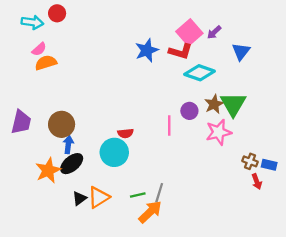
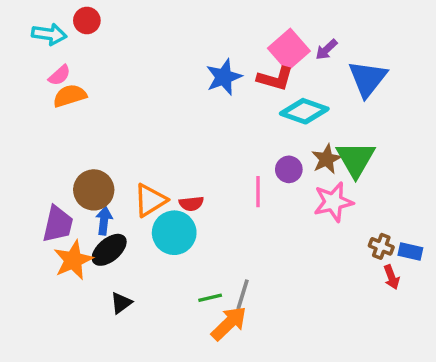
blue triangle: (241, 51) -> (368, 79), size x1.4
purple trapezoid: (21, 122) -> (58, 224), moved
orange triangle: (99, 197) -> (150, 200), moved

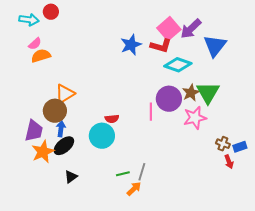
purple arrow: (326, 50) -> (191, 29), size x1.6
purple circle: (289, 169) -> (169, 99), size x1.6
orange triangle: (150, 200) -> (65, 94), moved
blue rectangle: (410, 252) -> (240, 147), turned -32
orange arrow: (229, 323) -> (134, 189), size x0.7

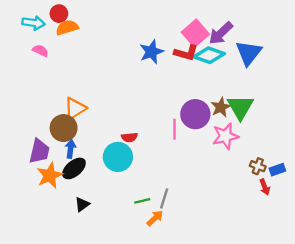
pink semicircle: (35, 44) -> (40, 51), turned -112
orange semicircle: (41, 56) -> (67, 27), moved
cyan diamond: (178, 65) -> (209, 55), moved

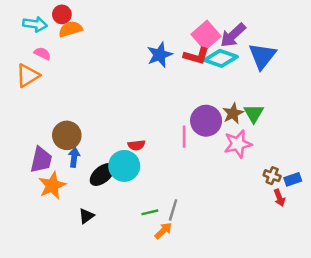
green triangle: (240, 107) -> (254, 113), size x0.7
orange triangle: (75, 108) -> (28, 75), moved
black ellipse: (74, 168) -> (102, 174), moved

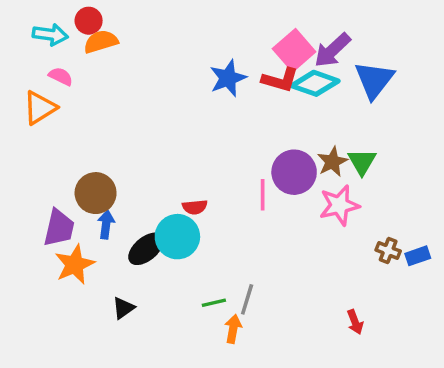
red arrow: (279, 198) -> (355, 322), moved
orange arrow: (163, 231) -> (233, 329), turned -36

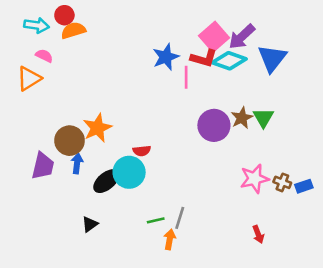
pink line: (263, 195) -> (186, 77), moved
pink star: (339, 205) -> (254, 179), moved
orange star: (75, 264) -> (97, 128), moved

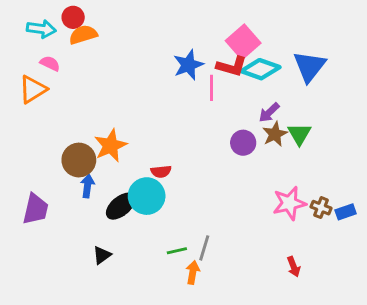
purple arrow: (242, 37) -> (269, 112), moved, size x0.7
purple circle: (214, 125) -> (243, 143), size x0.7
purple trapezoid: (43, 166) -> (36, 209), moved

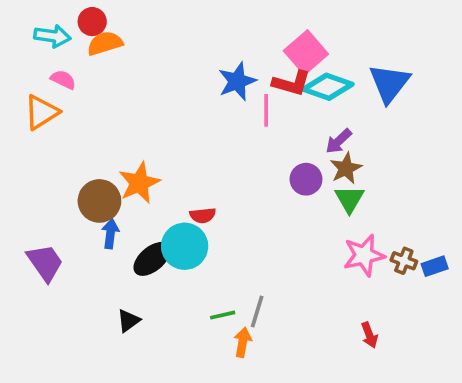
green triangle: (299, 134) -> (349, 199), moved
purple trapezoid: (36, 209) -> (45, 263), turned -48

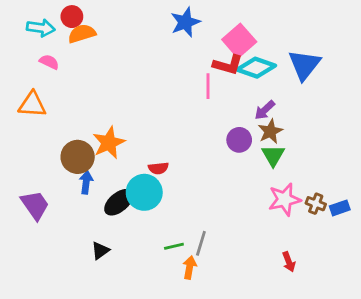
blue star: (237, 81) -> (185, 22), moved
orange triangle: (41, 112) -> (32, 104), moved, turned 36

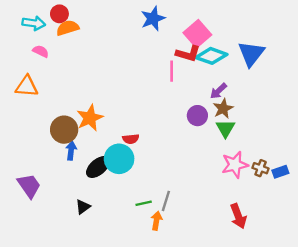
purple trapezoid: (35, 205) -> (29, 186), moved
red arrow: (289, 262) -> (238, 216), size x1.5

